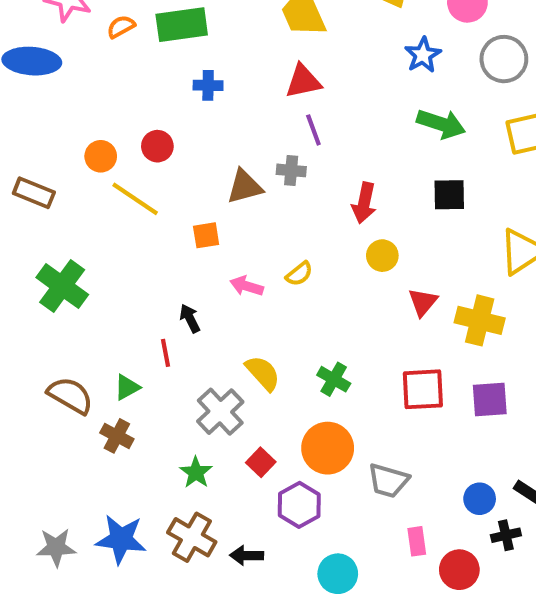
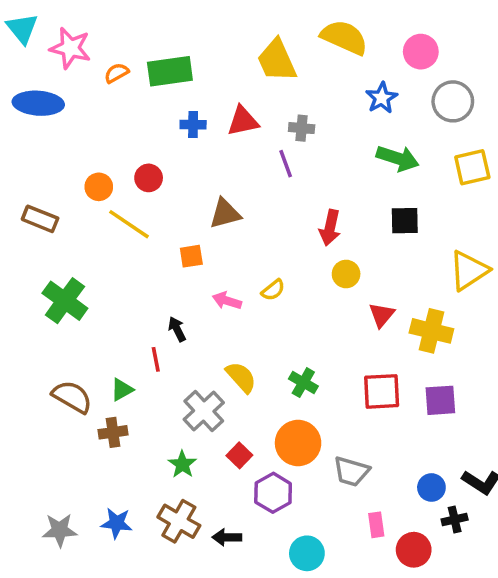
red triangle: (303, 81) -> (243, 121), moved
gray cross: (291, 170) -> (302, 128), moved
brown cross: (117, 436) -> (113, 432), turned -36
blue star: (121, 539) -> (117, 523), size x0.7

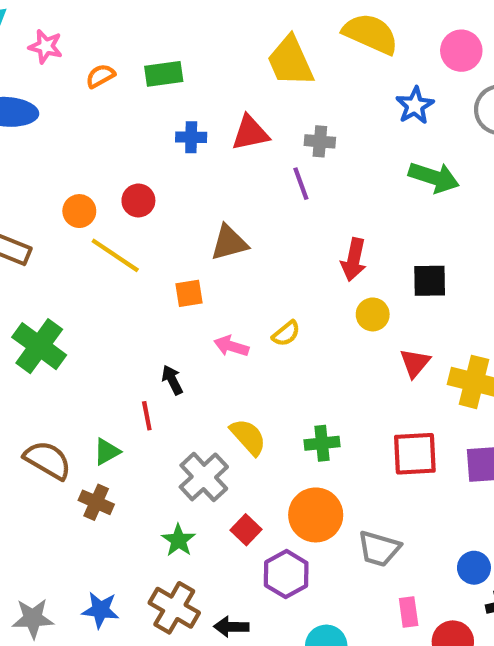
pink star: (70, 48) -> (46, 46), size x0.7
green rectangle: (170, 71) -> (164, 74), size x0.7
black square: (405, 221) -> (430, 281), moved
green cross: (303, 383) -> (322, 443), turned -36
brown cross: (113, 432) -> (96, 502), turned 32

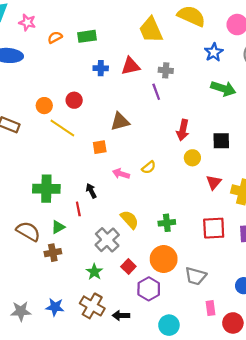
green cross: (39, 346) -> (46, 189), moved, turned -35
brown cross: (96, 502) -> (53, 253), turned -35

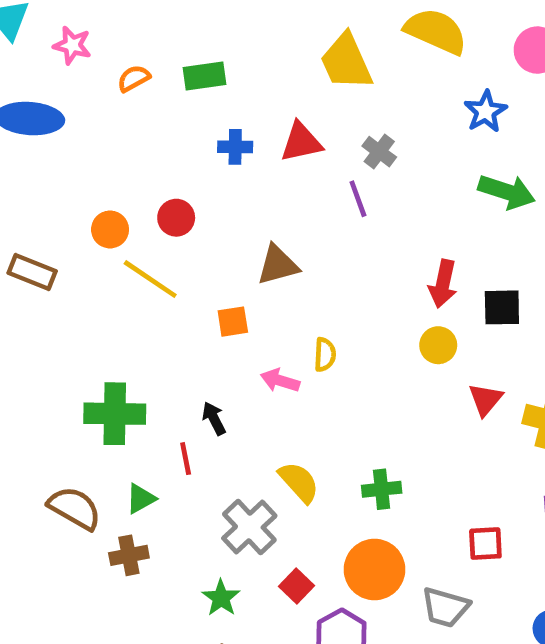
gray cross: (166, 70) -> (379, 152), turned 32
red arrow: (183, 130) -> (443, 284), moved
yellow semicircle: (149, 167) -> (325, 355), moved, turned -48
red square: (214, 228) -> (485, 544), moved, size x0.7

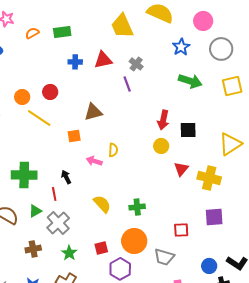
gray cross: (249, 527) -> (58, 223), moved
brown cross: (129, 555) -> (33, 249), moved
red square: (297, 586) -> (101, 248), turned 32

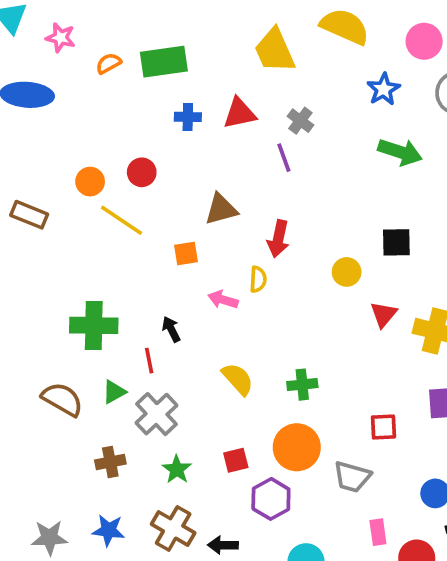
green rectangle: (62, 32) -> (164, 62), size x1.4
red arrow: (163, 120) -> (278, 239), moved

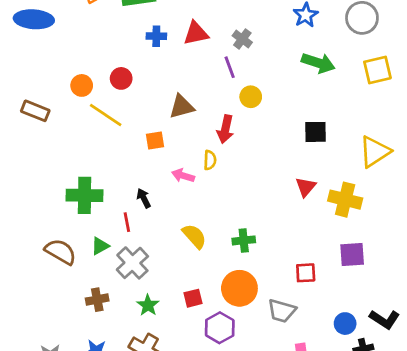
yellow circle: (347, 272) -> (251, 97), moved

